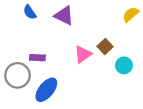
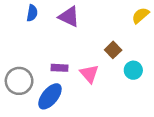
blue semicircle: (30, 12) -> (32, 13), turned -136
pink triangle: (83, 54) -> (89, 74), moved, turned -36
purple rectangle: (37, 58) -> (60, 68), moved

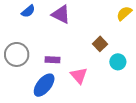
blue semicircle: (32, 13) -> (28, 11), turned 40
pink triangle: (89, 74) -> (79, 76), moved
gray circle: (19, 81) -> (17, 54), moved

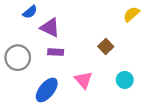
purple triangle: (61, 14) -> (50, 28), moved
purple rectangle: (52, 60) -> (56, 52), moved
cyan circle: (118, 62) -> (125, 80), moved

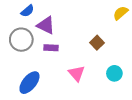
gray circle: (18, 58) -> (21, 40), moved
blue ellipse: (47, 90) -> (29, 83), moved

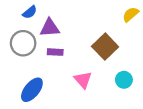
purple triangle: (46, 25) -> (50, 28), turned -30
brown square: (97, 43) -> (105, 47), size x1.6

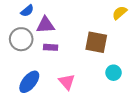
brown square: (105, 47) -> (96, 42), turned -35
pink triangle: (83, 80) -> (67, 82), moved

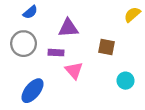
purple triangle: (46, 25) -> (68, 28), moved
brown square: (96, 42) -> (106, 47), size x0.7
pink triangle: (67, 82) -> (74, 70), moved

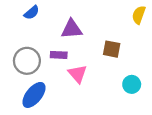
yellow semicircle: (132, 14) -> (139, 15), turned -30
gray circle: (24, 44) -> (27, 61), moved

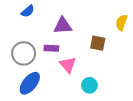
yellow semicircle: (139, 15) -> (121, 23), moved
cyan circle: (132, 84) -> (89, 85), moved

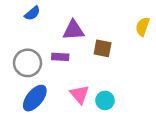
brown square: (98, 43) -> (103, 48), moved
pink triangle: (68, 65) -> (80, 94), moved

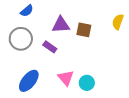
brown square: (103, 48) -> (84, 30), moved
purple rectangle: (60, 57) -> (50, 47), turned 32
gray circle: (28, 63) -> (21, 39), moved

